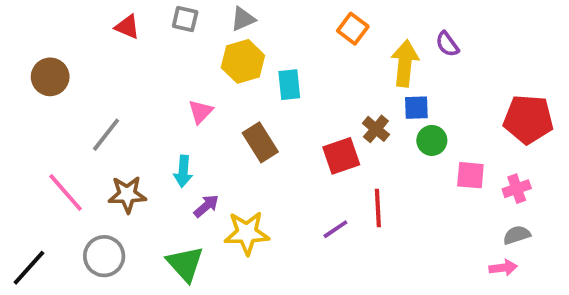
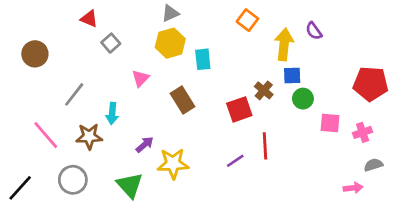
gray square: (185, 19) -> (111, 43), moved, turned 36
cyan arrow: (183, 171) -> (112, 113), moved
gray semicircle: (517, 235) -> (373, 165), moved

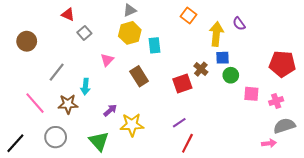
red line: (265, 146) -> (187, 143), moved, turned 30
gray semicircle: (373, 165) -> (284, 126), size x1.5

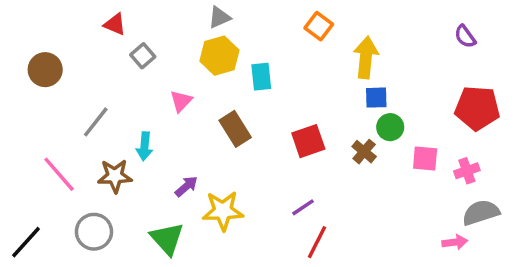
purple semicircle: (239, 24) -> (465, 37), moved
brown cross: (201, 69) -> (364, 152), moved

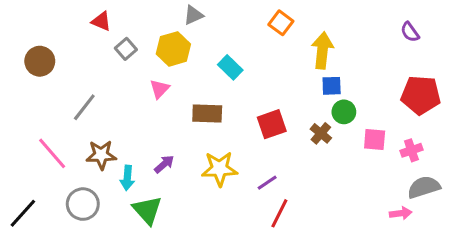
yellow hexagon: (219, 56) -> (173, 49), moved
cyan rectangle: (261, 77) -> (230, 67), turned -40
brown rectangle: (235, 129) -> (207, 113), turned -56
cyan arrow: (144, 146) -> (127, 178), moved
yellow star: (223, 211) -> (219, 169), moved

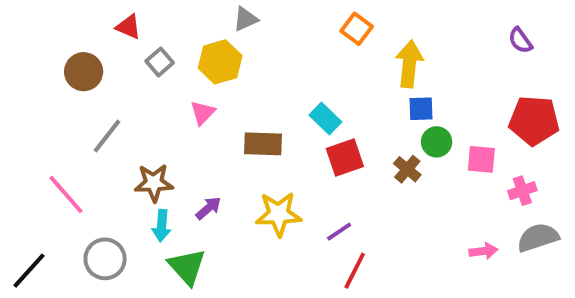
brown circle: (40, 61) -> (84, 72), moved
cyan rectangle: (230, 67) -> (325, 118), moved
pink square: (375, 140) -> (481, 159), moved
brown star: (101, 155) -> (154, 183), moved
pink arrow: (401, 213) -> (483, 251), moved

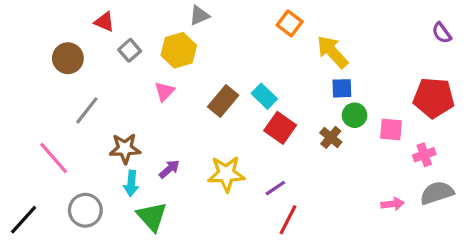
purple semicircle: (520, 40) -> (442, 33), moved
yellow arrow: (409, 64) -> (332, 52), turned -48
brown rectangle: (263, 144) -> (223, 101), moved, turned -52
red square: (345, 157) -> (280, 128), turned -36

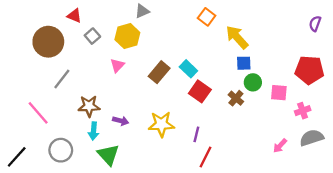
purple semicircle: (442, 33) -> (315, 24), turned 56
brown circle: (68, 58) -> (48, 42), size x1.4
purple arrow: (169, 169) -> (121, 121), turned 56
purple line: (275, 188) -> (196, 134), turned -42
pink arrow: (393, 204) -> (280, 146), turned 140

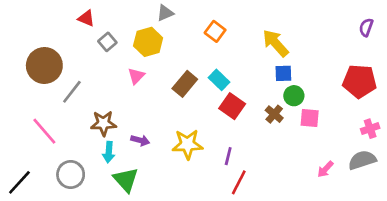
orange square: (207, 17) -> (215, 31), moved
brown circle: (48, 42) -> (44, 66), moved
pink square: (279, 93) -> (310, 118), moved
pink cross: (303, 111) -> (370, 129), moved

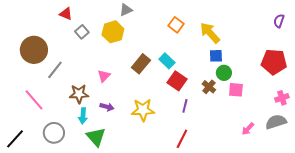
orange square: (215, 31) -> (176, 25), moved
pink triangle: (136, 76) -> (104, 76), moved
purple line: (228, 156) -> (185, 106), moved

